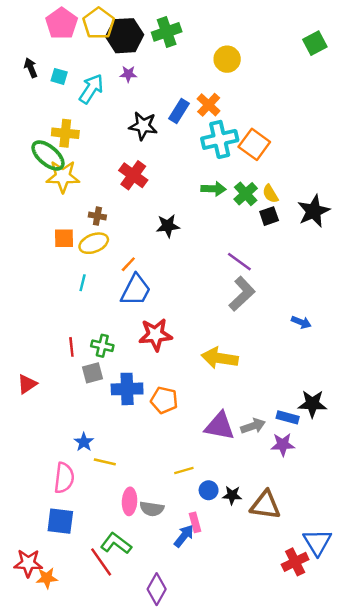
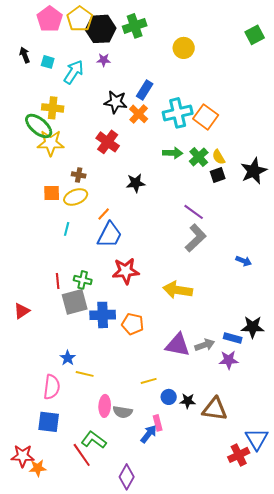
orange cross: (209, 105) -> (139, 114), moved
gray square: (92, 373) -> (75, 302), size x1.5

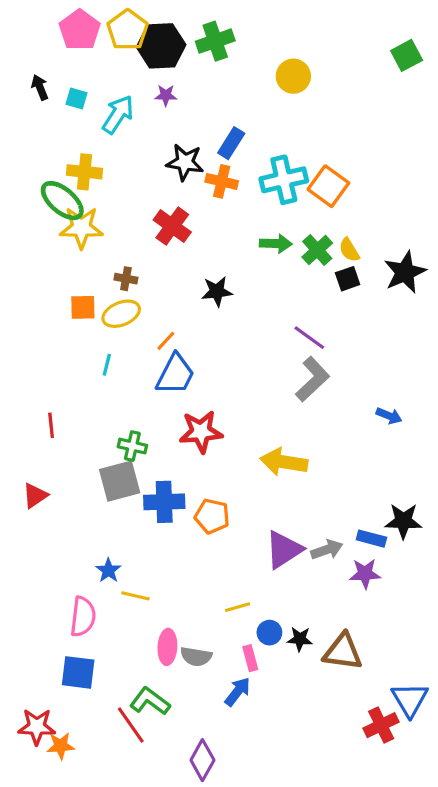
orange cross: (139, 114) -> (222, 181), turned -30
red line: (58, 281) -> (51, 425), moved
purple triangle: (178, 345) -> (284, 550), turned -44
pink rectangle: (158, 423) -> (250, 658), moved

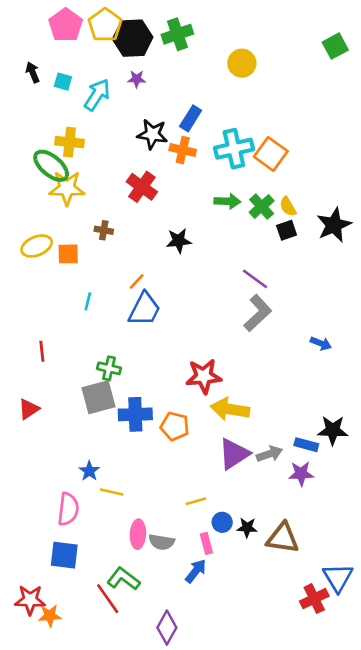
yellow ellipse: (121, 314) -> (37, 246), moved
red star: (201, 432) -> (204, 376), moved
yellow arrow: (284, 462) -> (230, 409), moved

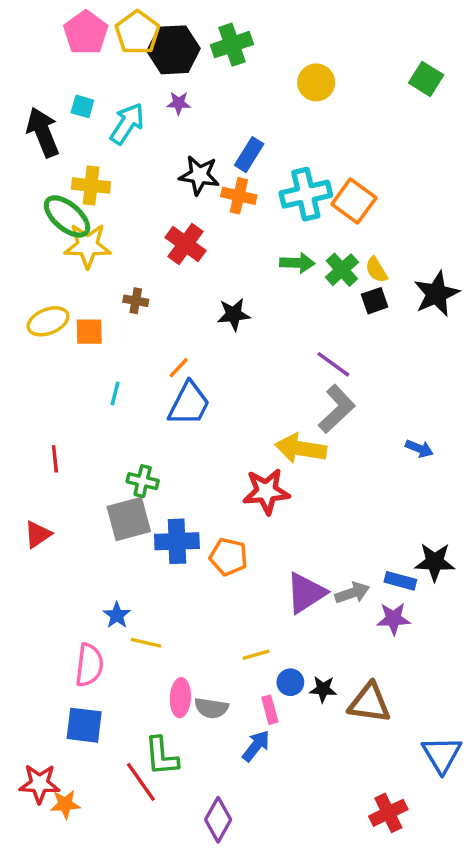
green square: (335, 46) -> (426, 79), moved, turned -30
black arrow: (33, 72) -> (43, 132), moved, size x1.8
yellow arrow: (230, 409) -> (301, 448), moved
green L-shape: (123, 579) -> (161, 756), turned -132
red cross: (314, 599) -> (388, 813), moved

